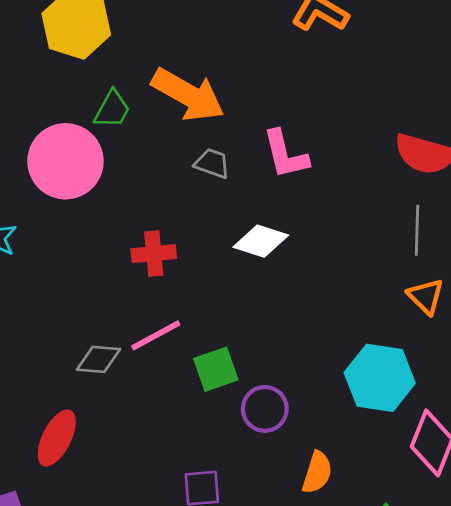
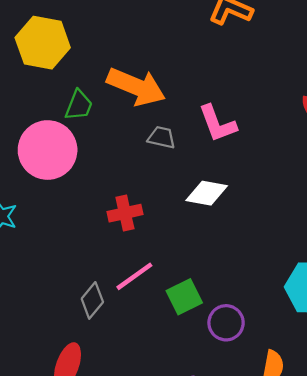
gray diamond: (99, 359) -> (92, 300), turned -48

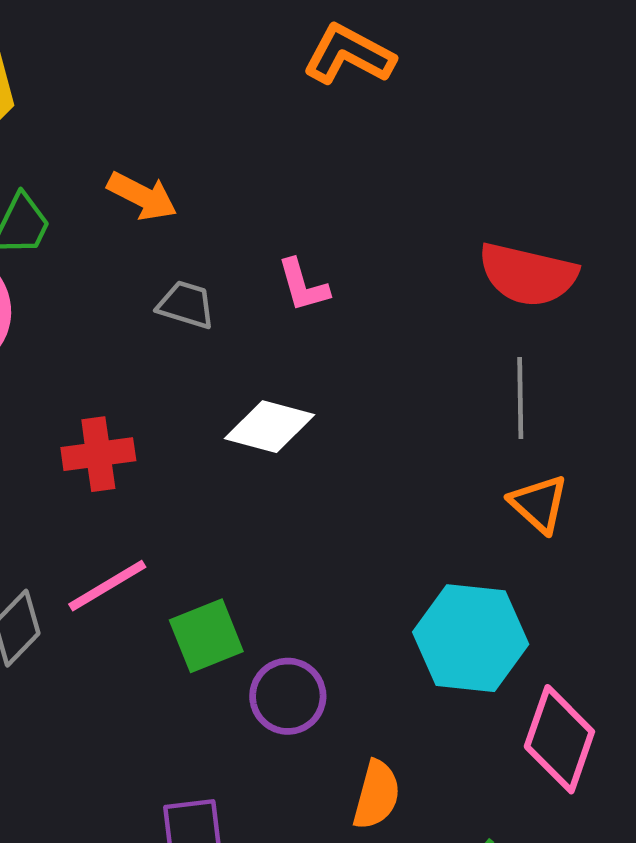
orange arrow: (136, 87) -> (142, 196), size x0.6
pink L-shape: (217, 124) -> (303, 285), size x0.7

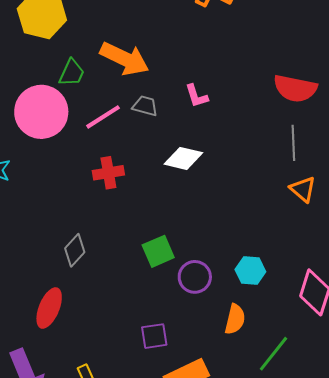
orange arrow: (142, 196) -> (125, 59), size x1.6
pink line: (107, 586) -> (103, 117), moved
cyan hexagon: (471, 638) -> (250, 271), moved, size x0.6

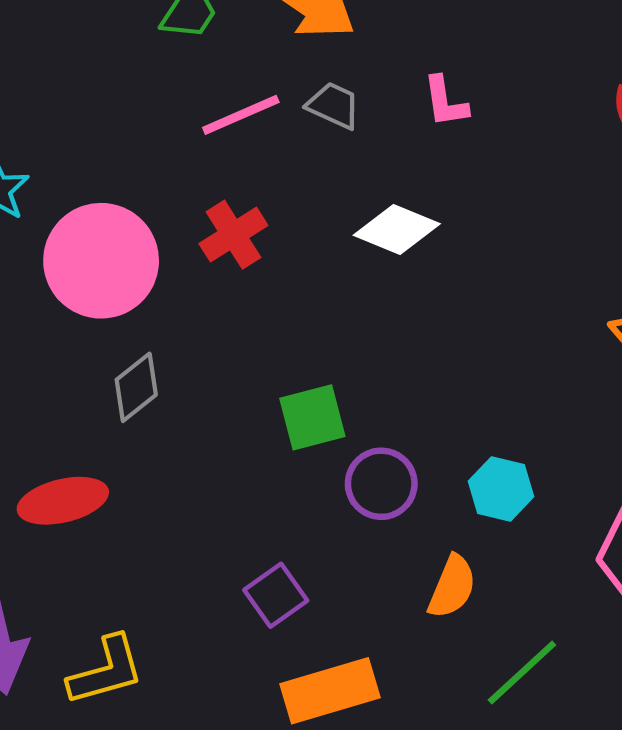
pink circle: (41, 112) -> (101, 261), moved
red cross: (108, 173) -> (233, 235), turned -32
red ellipse: (49, 308) -> (63, 501), turned 45
purple square: (154, 336) -> (276, 595), turned -36

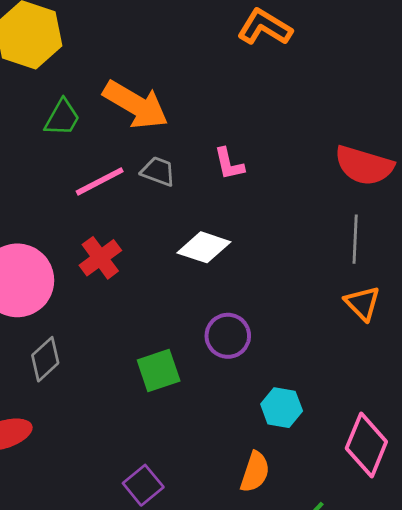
purple circle: (381, 484) -> (228, 336), moved

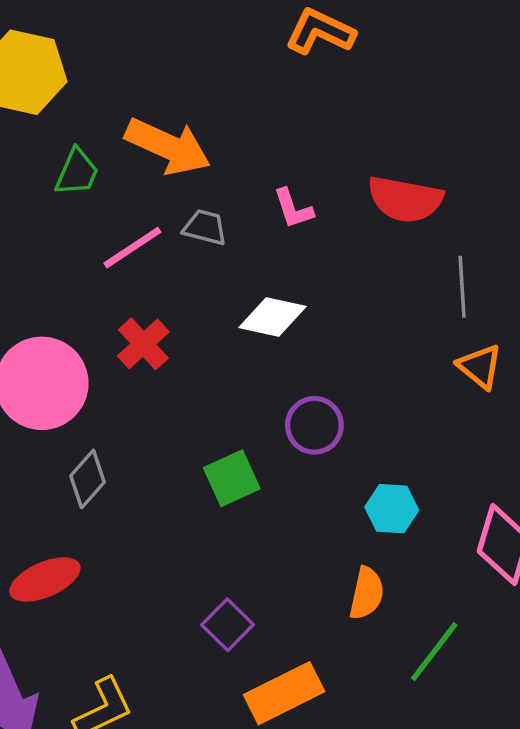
red semicircle: (364, 165) -> (405, 199), moved

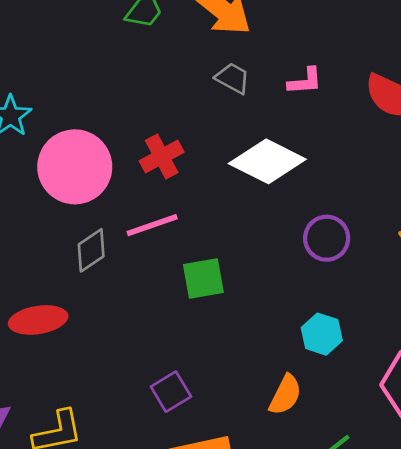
pink L-shape: (293, 209) -> (305, 81), turned -90
pink line: (132, 248) -> (152, 225), moved
white diamond: (273, 317) -> (267, 161), size x1.4
purple circle: (314, 425) -> (327, 238), moved

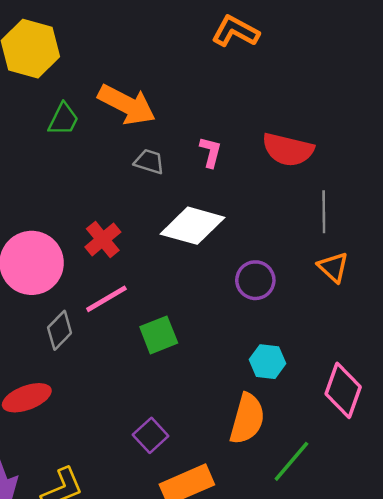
pink L-shape: (305, 81) -> (211, 152), turned -60
orange semicircle: (285, 395) -> (247, 419), size x1.4

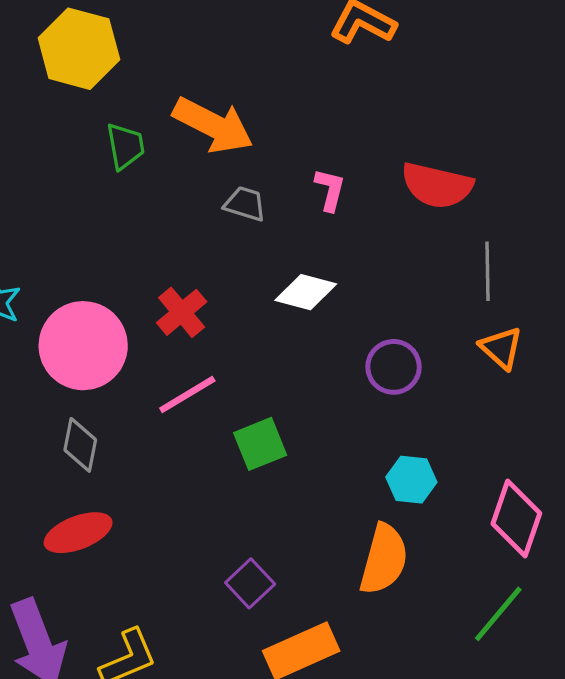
green trapezoid: (63, 119) -> (125, 146), turned -36
white diamond: (192, 226) -> (306, 292), size x0.7
gray diamond: (60, 330) -> (80, 445), moved, turned -33
green line: (291, 461) -> (498, 614), moved

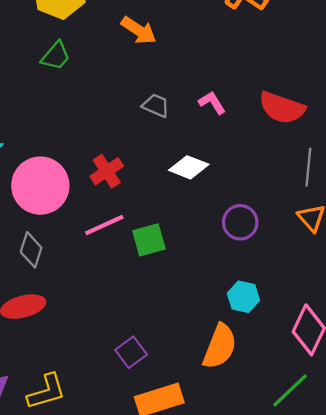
orange arrow: (213, 125) -> (139, 30), moved, size x0.7
green trapezoid: (125, 146) -> (56, 56), moved, turned 44
pink L-shape: (330, 190) -> (212, 103), turned -52
green square: (260, 444) -> (149, 240), moved

